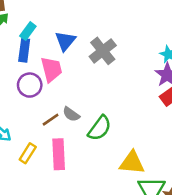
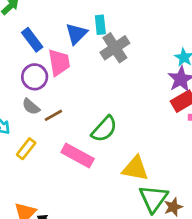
cyan rectangle: (28, 31) -> (100, 25), moved, turned -48
blue rectangle: (24, 50) -> (32, 40), turned -50
gray semicircle: (71, 114) -> (31, 107), moved
pink rectangle: (59, 154) -> (78, 156), moved, turned -64

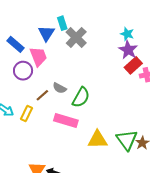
gray semicircle: (31, 107) -> (60, 88), moved
yellow rectangle: (26, 149) -> (27, 114), moved
yellow triangle: (135, 168) -> (98, 140), moved

